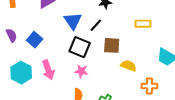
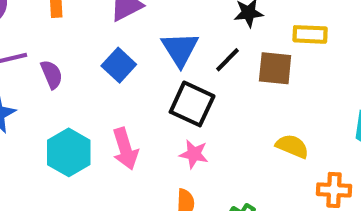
yellow rectangle: (143, 24) -> (310, 34), moved
blue square: (35, 40) -> (119, 65), moved
brown square: (112, 45) -> (275, 68), moved

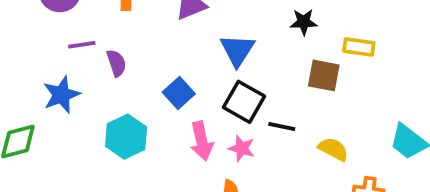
black line: (227, 60) -> (282, 126), moved, turned 52
blue square: (119, 65) -> (179, 93), moved
pink arrow: (125, 149) -> (202, 141), moved

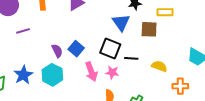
blue triangle: (237, 50) -> (121, 22), moved
purple semicircle: (116, 63) -> (57, 51), moved
blue star: (61, 95) -> (23, 75), moved

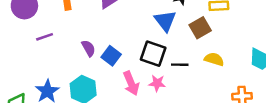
brown square: (149, 29) -> (200, 28), turned -30
purple semicircle: (57, 51) -> (88, 48), moved
yellow semicircle: (159, 66) -> (214, 59), moved

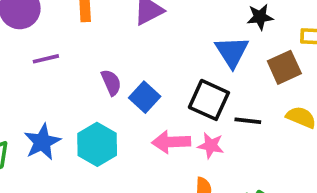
pink arrow: (131, 83) -> (171, 142), turned 105

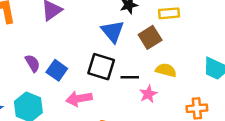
pink star: (211, 146) -> (148, 94), moved, turned -30

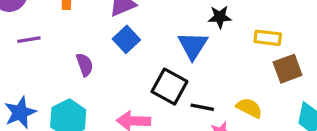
brown square: (150, 37) -> (288, 69), moved
blue square: (57, 70) -> (126, 39), moved

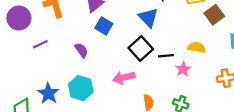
black square: (169, 87) -> (141, 48), turned 35

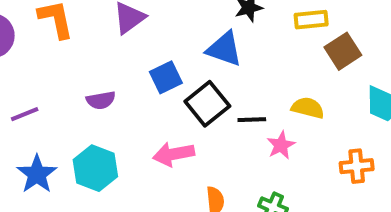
blue triangle: (148, 17) -> (224, 49), turned -30
blue square: (104, 26) -> (166, 77), moved, turned 30
purple line: (40, 44) -> (25, 114), moved
purple semicircle: (81, 50) -> (101, 100), turned 112

